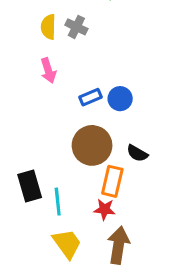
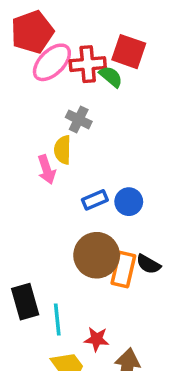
yellow semicircle: (48, 27) -> (63, 150), moved
orange rectangle: (112, 181) -> (123, 270), moved
red star: (104, 209) -> (97, 339), moved

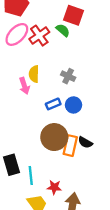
pink ellipse: (52, 62) -> (17, 34), moved
red cross: (88, 64) -> (39, 36), moved, turned -30
gray cross: (79, 119) -> (68, 76), moved

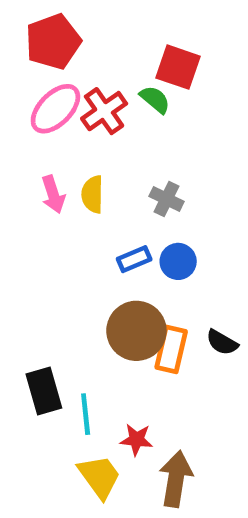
pink arrow: (24, 86) -> (53, 194), moved
black semicircle: (85, 142) -> (222, 342), moved

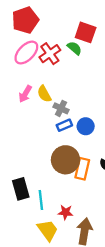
pink arrow: (53, 194) -> (25, 94), turned 48
yellow semicircle: (92, 194) -> (44, 94), turned -30
gray cross: (167, 199) -> (61, 108), moved

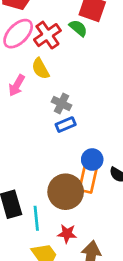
yellow semicircle: (44, 94) -> (40, 69), moved
blue circle: (86, 126) -> (92, 160), moved
brown circle: (65, 160) -> (66, 192), moved

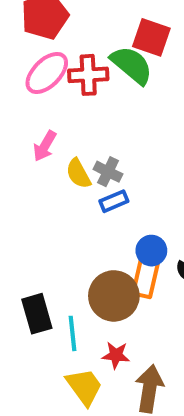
green semicircle: (78, 28) -> (132, 65), size x1.6
red cross: (47, 35) -> (88, 75), turned 32
yellow semicircle: (40, 69) -> (78, 174), moved

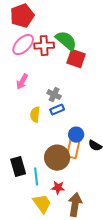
red square: (151, 37) -> (76, 59), moved
yellow semicircle: (78, 174) -> (35, 115), moved, turned 35

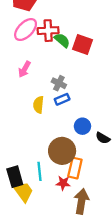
green semicircle: (66, 41) -> (62, 40), moved, size x0.7
orange rectangle: (73, 149) -> (75, 168), moved
black rectangle: (18, 167) -> (15, 177), moved
yellow trapezoid: (42, 204) -> (23, 192), moved

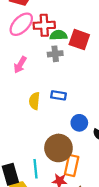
green semicircle: (62, 40) -> (58, 35), turned -42
gray cross: (59, 83) -> (55, 54), moved, turned -32
blue rectangle: (62, 99) -> (58, 95), turned 32

